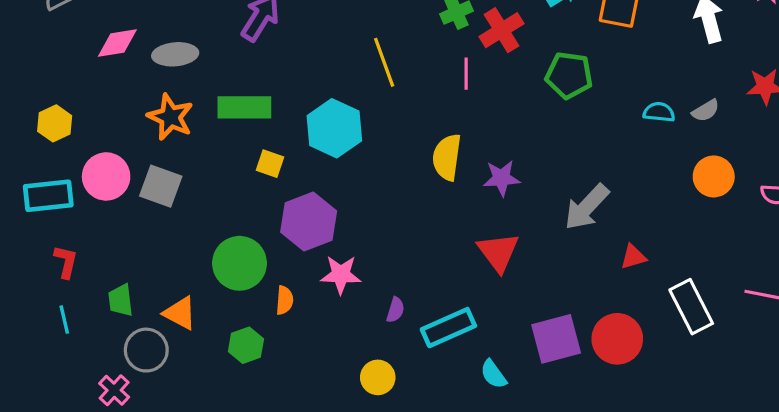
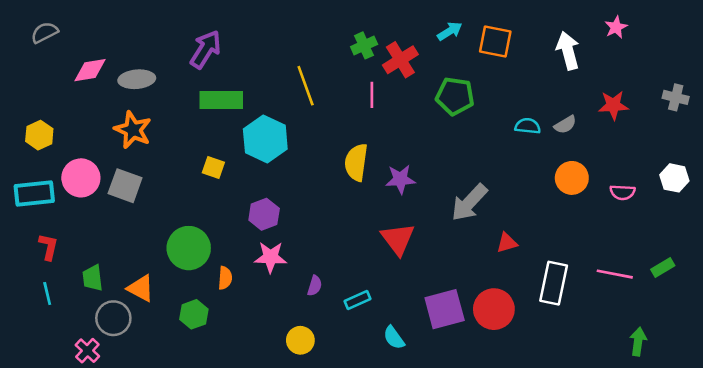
green rectangle: (244, 107) -> (221, 100), moved
purple hexagon: (309, 221) -> (264, 214), moved, size x0.7
white rectangle: (691, 307) -> (554, 283), turned 39
cyan rectangle: (448, 328) -> (358, 300), size x0.6

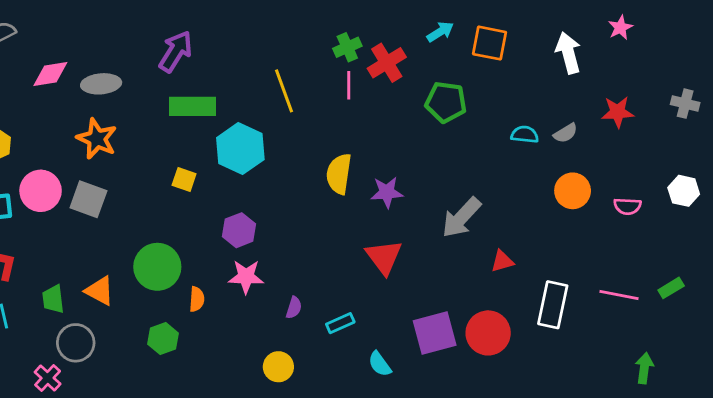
pink line: (372, 95) -> (349, 85), moved
orange triangle: (141, 288) -> (100, 291), moved

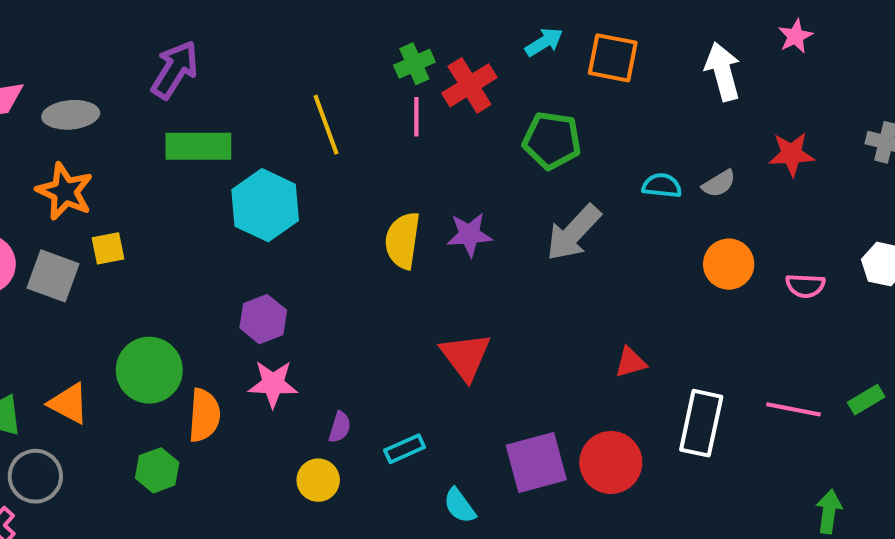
yellow square: (184, 180) -> (108, 248), moved, turned -30
purple star: (387, 192) -> (469, 235), moved
gray arrow: (461, 218) -> (573, 233), moved
orange semicircle: (197, 299) -> (204, 415), size x1.5
yellow circle: (278, 367) -> (318, 480), moved

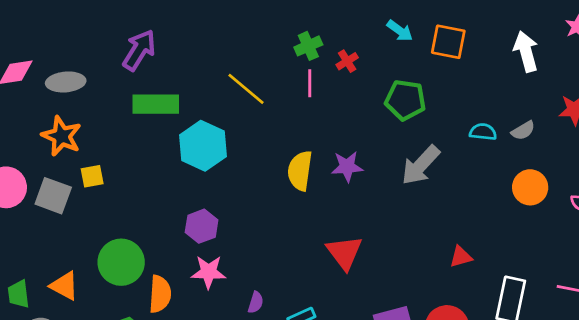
cyan arrow: (544, 42) -> (400, 31), turned 68
red cross: (469, 85) -> (347, 61), size x0.6
yellow line: (326, 125) -> (246, 89), turned -30

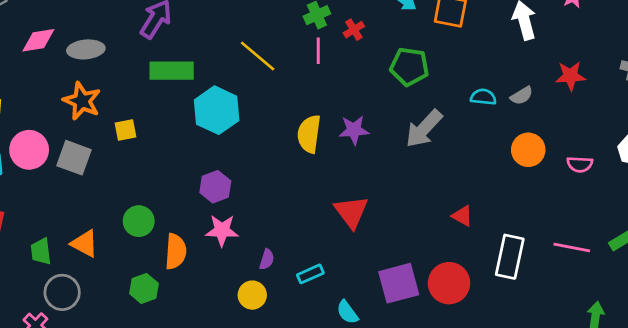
yellow square: (92, 176) -> (125, 130), moved
red triangle: (461, 257) -> (462, 216), turned 45
green circle: (121, 262) -> (139, 221), size x0.7

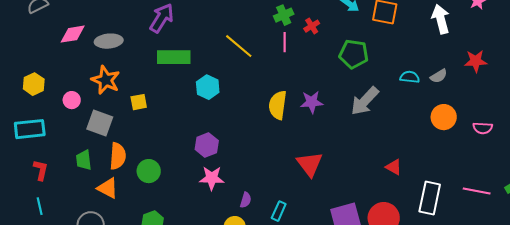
cyan hexagon: (217, 110) -> (208, 87), size x0.7
pink circle: (29, 150) -> (72, 100), moved, size x0.6
green trapezoid: (41, 251) -> (84, 160), moved
orange semicircle: (176, 251) -> (118, 156), moved
cyan rectangle: (310, 274) -> (279, 211), turned -42

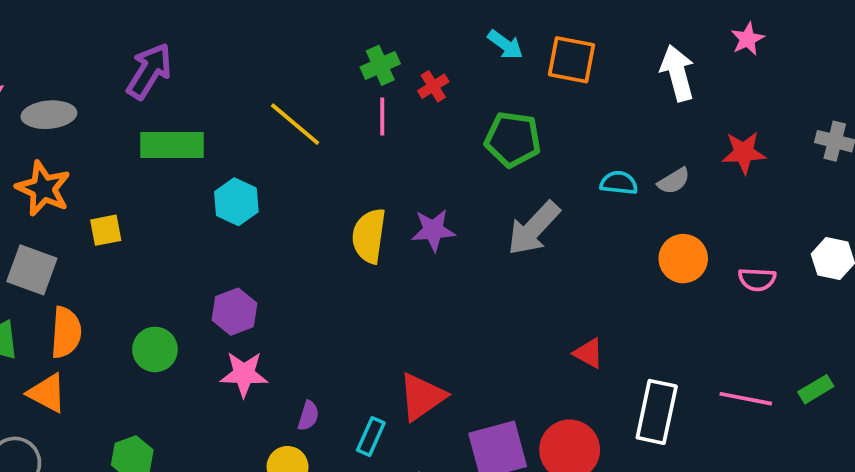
red triangle: (310, 164) -> (422, 397), moved, turned 32
green circle: (149, 171) -> (155, 349), moved

